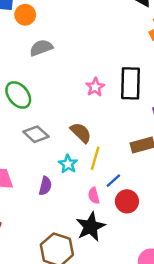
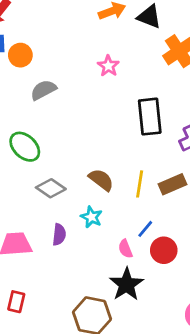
pink star: (95, 87) -> (108, 66), moved
yellow line: (95, 158) -> (140, 184), moved
purple semicircle: (45, 186) -> (59, 235), moved

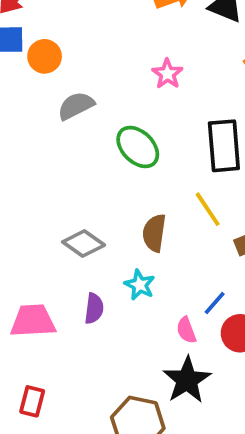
green ellipse: (25, 147) -> (138, 147), moved
brown semicircle: (101, 180) -> (154, 233), turned -120
yellow line: (140, 184) -> (208, 209), moved, turned -44

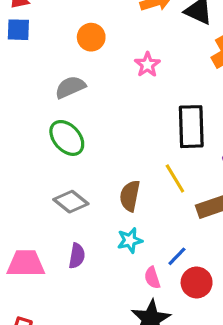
orange circle: (45, 56) -> (91, 37), moved
green ellipse: (138, 147) -> (67, 138), moved
cyan star: (140, 285) -> (130, 240), moved, turned 30

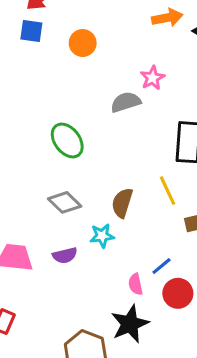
orange circle: (91, 37) -> (83, 43), moved
gray semicircle: (70, 87) -> (126, 102), moved
cyan star: (130, 240) -> (102, 236), moved
purple semicircle: (77, 256) -> (65, 255), turned 60

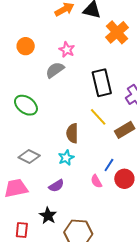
orange circle: (83, 43) -> (26, 46), moved
gray diamond: (65, 202) -> (29, 157), moved
purple semicircle: (65, 255) -> (56, 186), moved
black star: (130, 324) -> (48, 216), moved, size x0.7

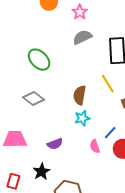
pink star: (67, 50) -> (80, 12), moved
gray semicircle: (55, 70) -> (82, 37), moved
gray diamond: (29, 157) -> (34, 98), moved
cyan star: (66, 158) -> (82, 118), moved

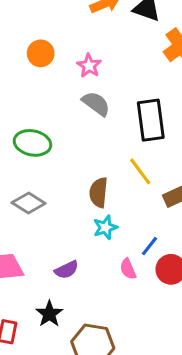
gray semicircle: (82, 37) -> (96, 104), turned 66
green ellipse: (39, 60) -> (32, 143), turned -30

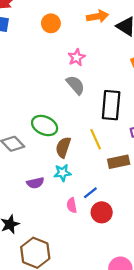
orange circle: (41, 53) -> (51, 23), moved
green ellipse: (32, 143) -> (45, 126), moved
purple semicircle: (67, 270) -> (35, 183), moved

